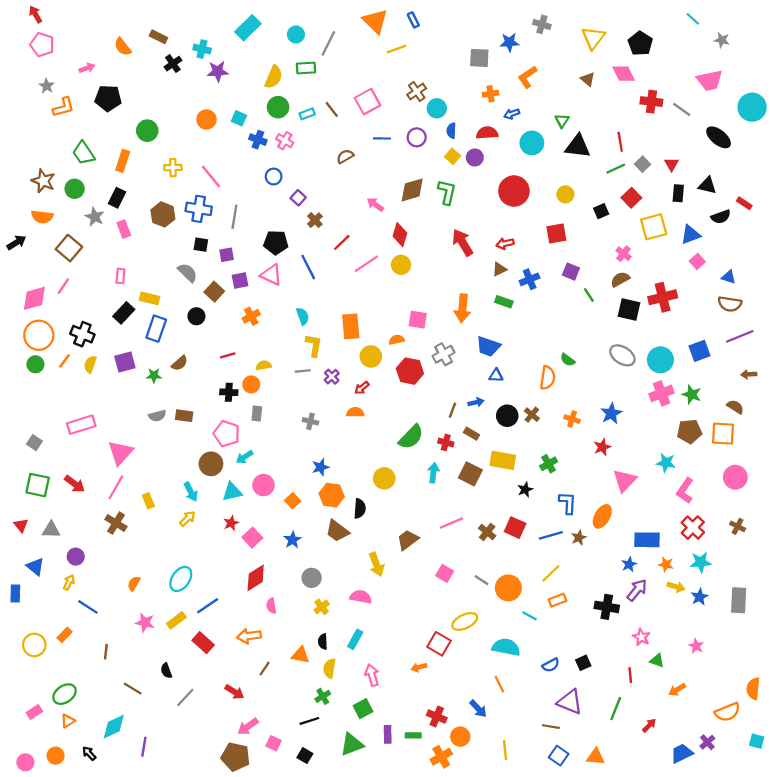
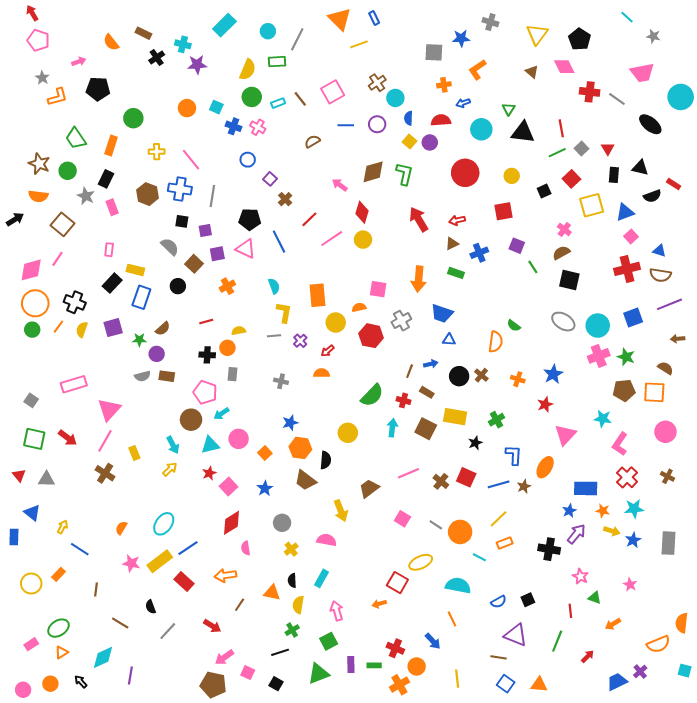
red cross: (663, 297) -> (627, 269), moved
purple circle: (76, 557) -> (157, 354), moved
yellow rectangle: (176, 620) -> (160, 561), size x1.4

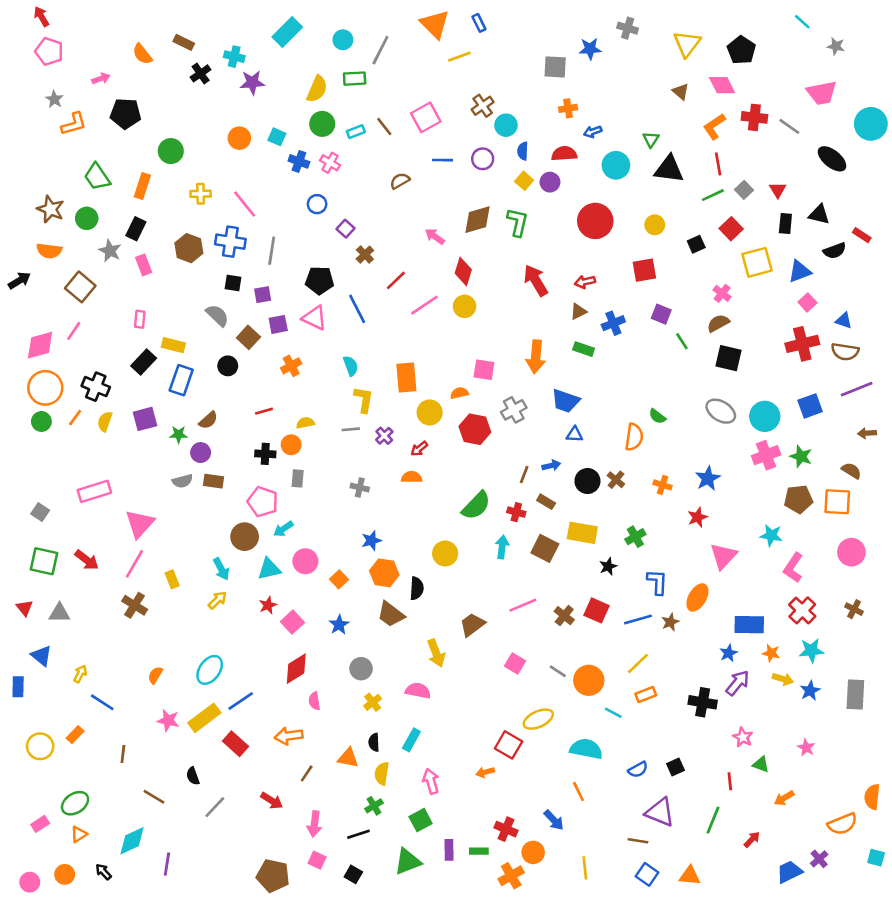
orange L-shape: (477, 70) -> (714, 126), moved
pink arrow: (224, 657) -> (314, 824), moved, turned -48

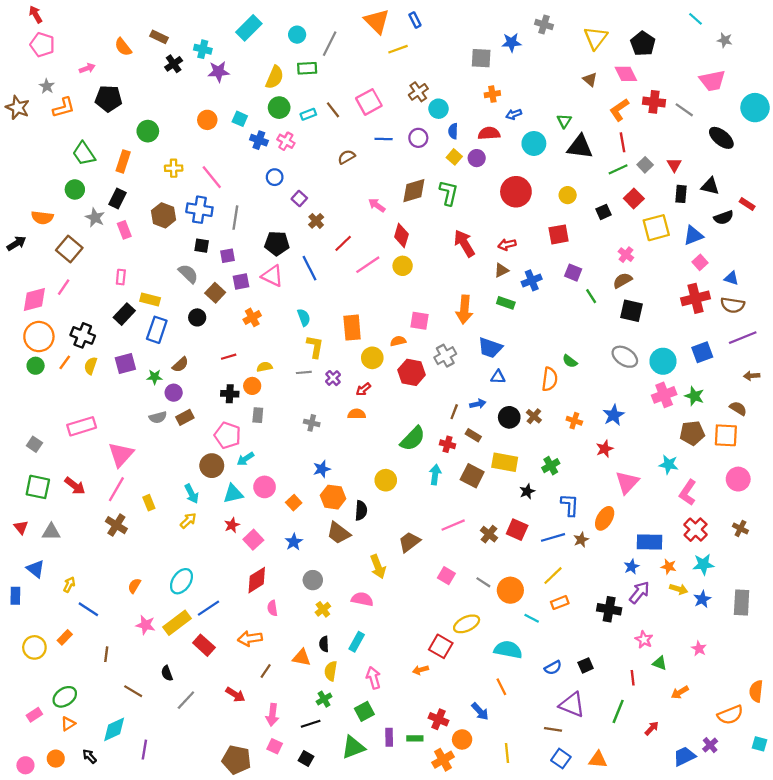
brown star: (50, 209) -> (18, 108), moved
brown rectangle: (214, 481) -> (185, 417), turned -36

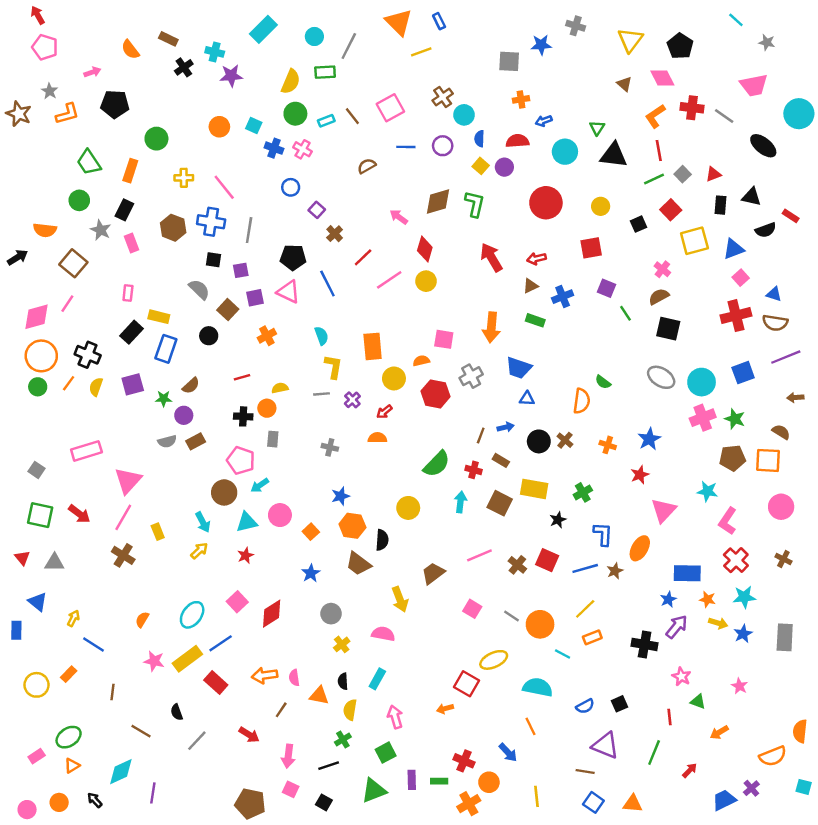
red triangle: (674, 165) -> (713, 174), turned 40
pink square: (253, 540) -> (237, 602), moved
pink semicircle: (272, 608) -> (294, 678), moved

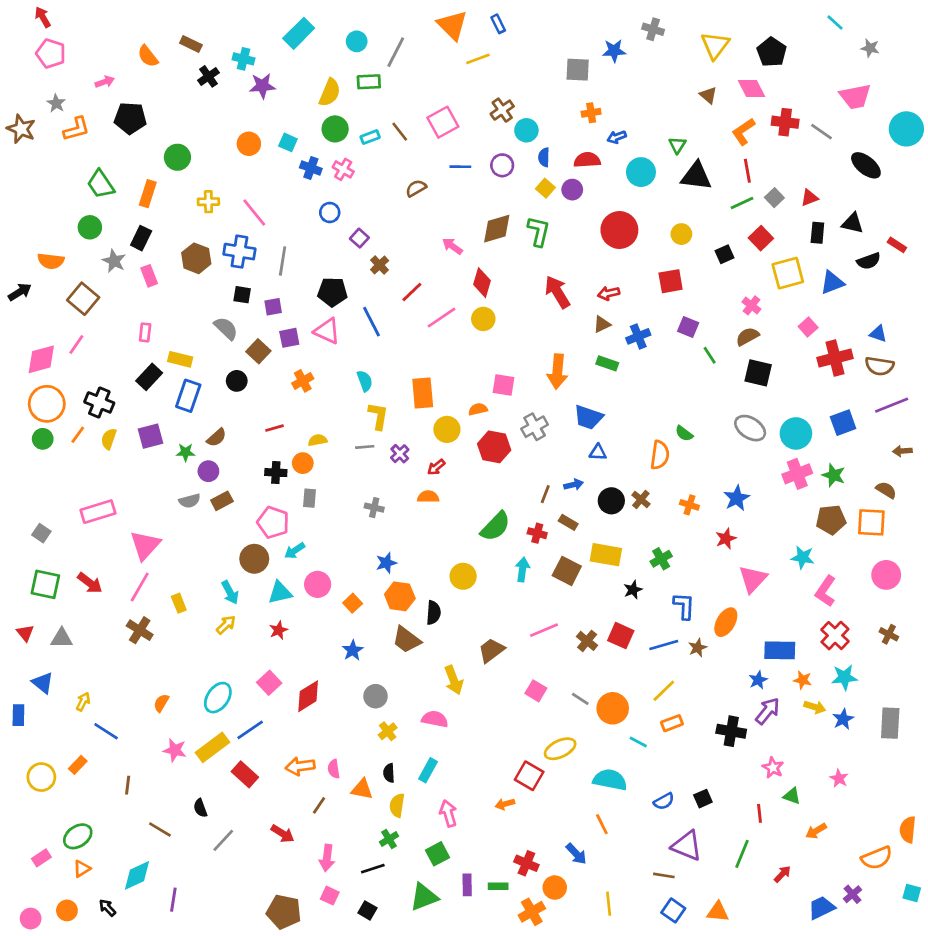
pink square: (741, 278) -> (808, 327), moved

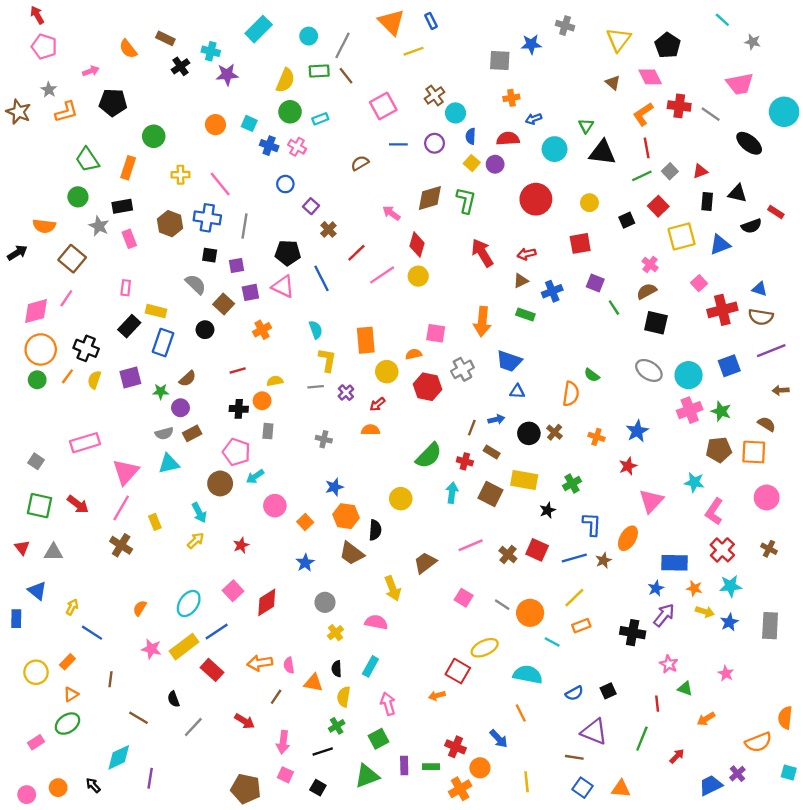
brown line: (400, 132) -> (346, 76), moved
black rectangle: (141, 238) -> (122, 206), turned 54
cyan triangle: (280, 592) -> (169, 464), moved
orange triangle: (82, 869) -> (71, 694), moved

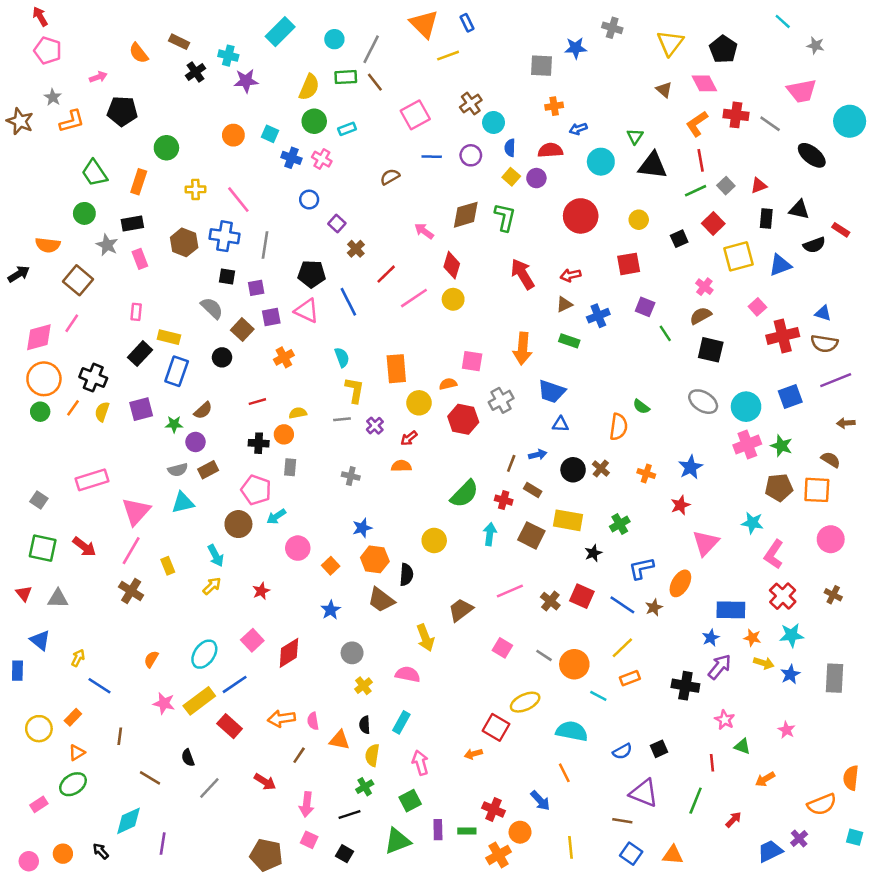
blue L-shape: (592, 524) -> (641, 568), turned -105
blue line: (574, 558) -> (622, 605), turned 50

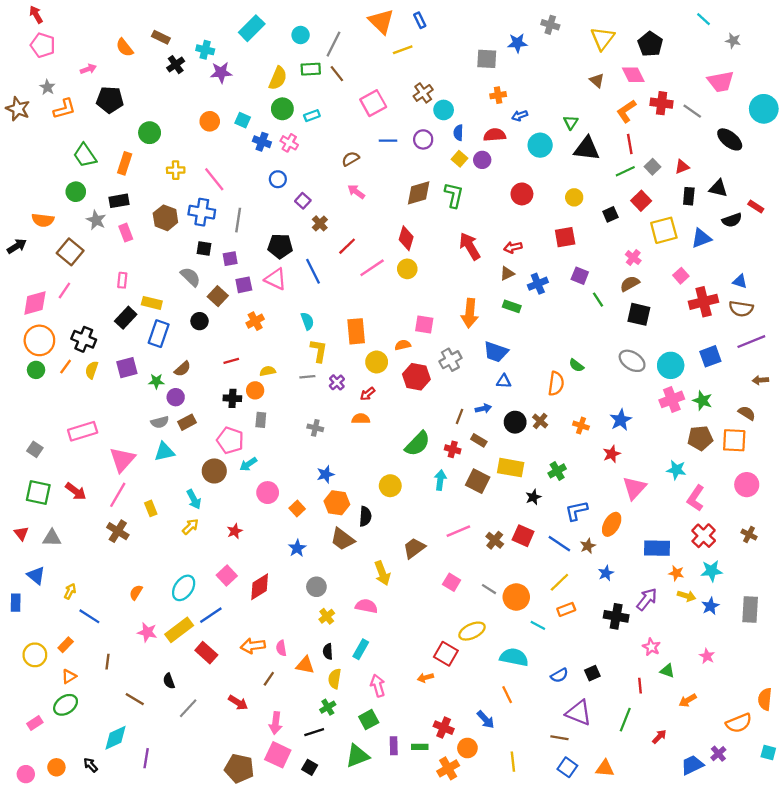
red circle: (581, 216) -> (522, 194), size x0.7
pink arrow: (424, 231) -> (356, 192), moved
blue star: (711, 638) -> (606, 573), moved
pink square: (309, 840) -> (278, 755), size x1.6

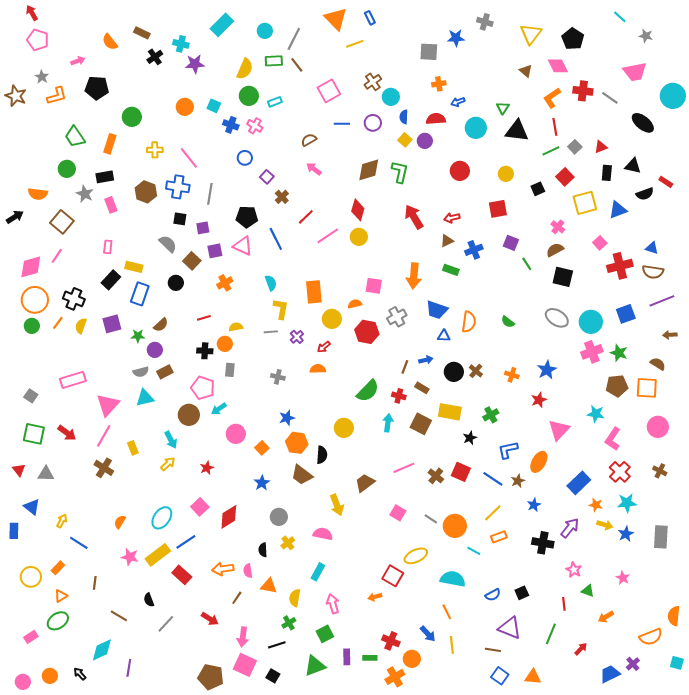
orange semicircle: (556, 384) -> (469, 322), moved
blue rectangle: (657, 548) -> (579, 483), turned -45
black semicircle: (328, 651) -> (263, 550), moved
yellow line: (513, 762) -> (452, 645), moved

